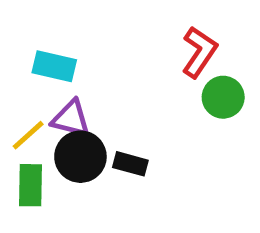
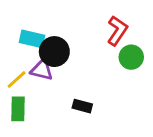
black circle: (80, 157) -> (54, 52), moved
black rectangle: (130, 164) -> (82, 106), moved

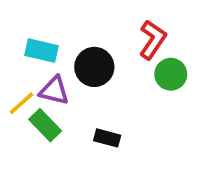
black circle: (54, 52) -> (94, 67), moved
green rectangle: (18, 109) -> (45, 125), moved, turned -45

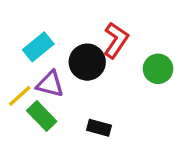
red L-shape: (153, 40) -> (116, 40), moved
cyan rectangle: (42, 51) -> (38, 47), turned -52

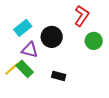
red L-shape: (116, 40) -> (82, 16), moved
yellow line: (20, 96) -> (12, 69), moved

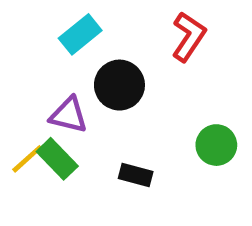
cyan rectangle: (23, 28) -> (80, 34), moved
green circle: (94, 41) -> (216, 145), moved

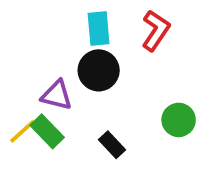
cyan rectangle: (80, 34) -> (99, 29), moved, turned -56
black rectangle: (136, 175) -> (112, 145), turned 32

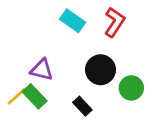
cyan rectangle: (99, 29) -> (73, 21), turned -50
black circle: (99, 70) -> (101, 70), moved

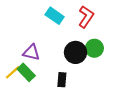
green circle: (131, 88) -> (94, 48), moved
black rectangle: (82, 106) -> (62, 80), turned 48

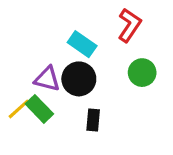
cyan rectangle: (55, 16) -> (82, 44), moved
black circle: (75, 52) -> (79, 79), moved

